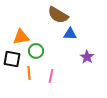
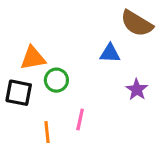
brown semicircle: (58, 15) -> (137, 23), moved
orange line: (29, 73) -> (47, 132), moved

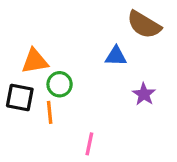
pink line: (80, 119) -> (89, 144), moved
orange line: (47, 132) -> (50, 112), moved

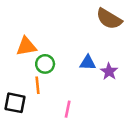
blue triangle: (116, 56) -> (88, 63), moved
black square: (20, 97) -> (15, 103), moved

